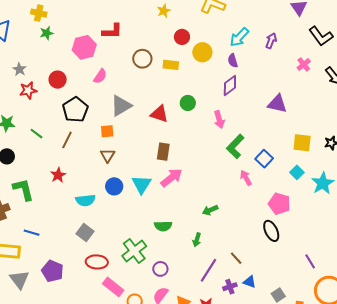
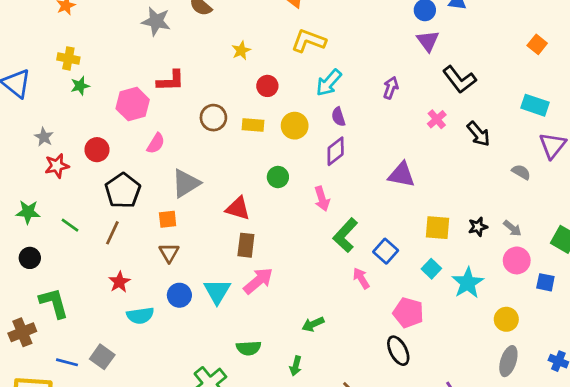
cyan arrow: (239, 37) -> (329, 83), moved
yellow circle: (202, 52) -> (295, 126), moved
red triangle: (159, 114) -> (238, 208), moved
red star: (58, 175) -> (119, 282), moved
gray square: (85, 232) -> (102, 357), moved

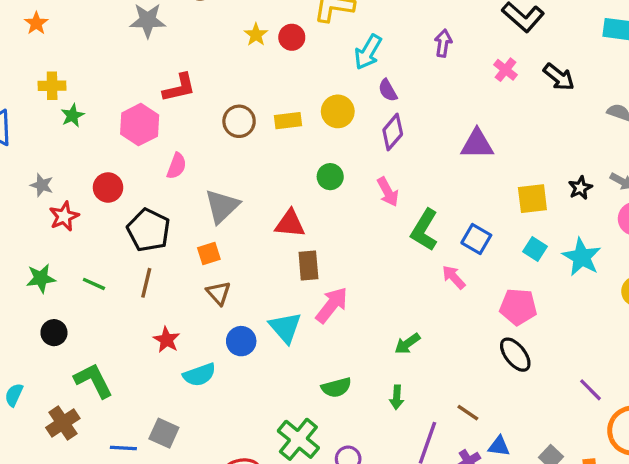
red circle: (267, 86) -> (292, 37), moved

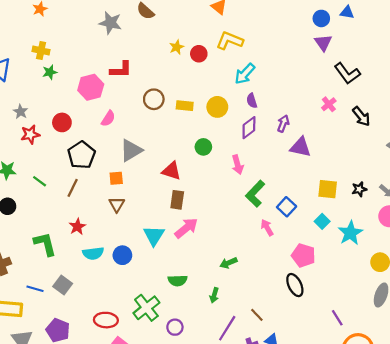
purple arrow: (443, 43) -> (283, 124), moved
blue circle: (241, 341) -> (122, 255), moved
green L-shape: (93, 380) -> (45, 244), moved

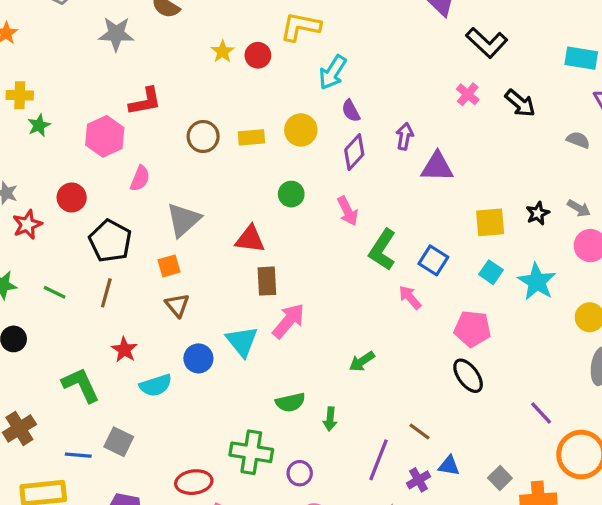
blue circle: (122, 255) -> (198, 358), moved
green arrow: (214, 295) -> (330, 419), moved
green cross: (146, 308) -> (251, 452), turned -32

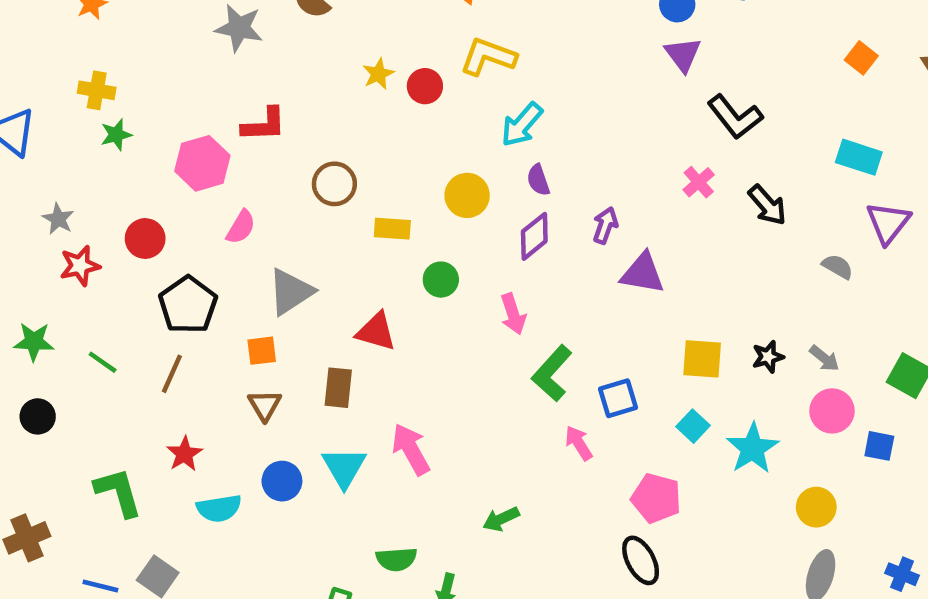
yellow rectangle: (251, 137) -> (392, 229), moved
blue square: (433, 260) -> (618, 398), turned 32
brown rectangle: (267, 281) -> (338, 388), moved
pink arrow: (289, 321) -> (411, 449), turned -78

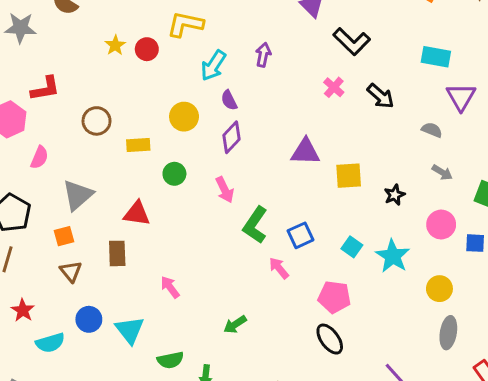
purple arrow: (605, 225) -> (263, 55), moved
gray arrow: (824, 358) -> (442, 172), moved
yellow square: (702, 359) -> (349, 176), moved
pink arrow: (411, 449) -> (170, 287), size x0.7
cyan triangle: (344, 467) -> (130, 330), moved

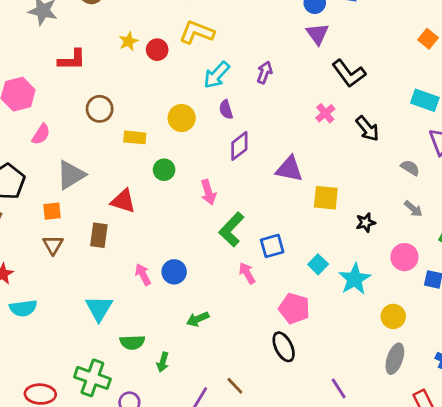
red L-shape: (45, 89) -> (72, 60), moved
purple diamond: (232, 137) -> (239, 146), moved
blue circle: (89, 319) -> (174, 272), moved

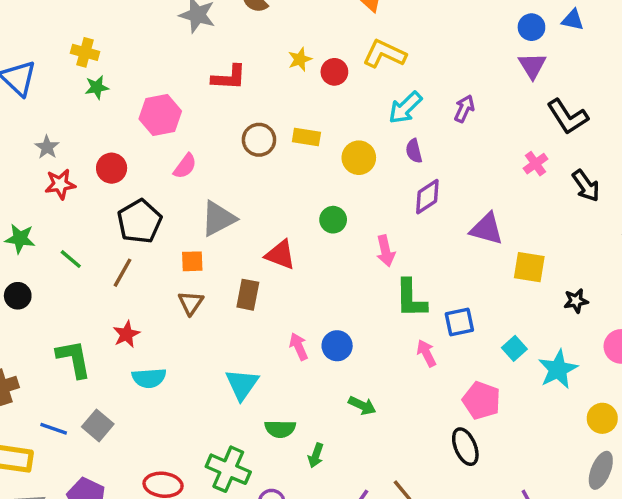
yellow rectangle: (135, 137) -> (306, 137), moved
green L-shape: (231, 229) -> (411, 298), turned -48
green arrow: (198, 319) -> (362, 406), turned -135

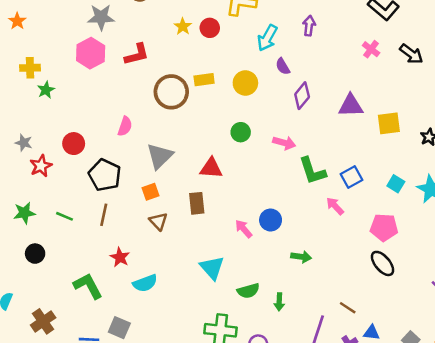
pink hexagon: (160, 115) -> (91, 53), moved
brown circle: (259, 140) -> (171, 92), size x1.4
pink arrow: (386, 251) -> (284, 143), turned -45

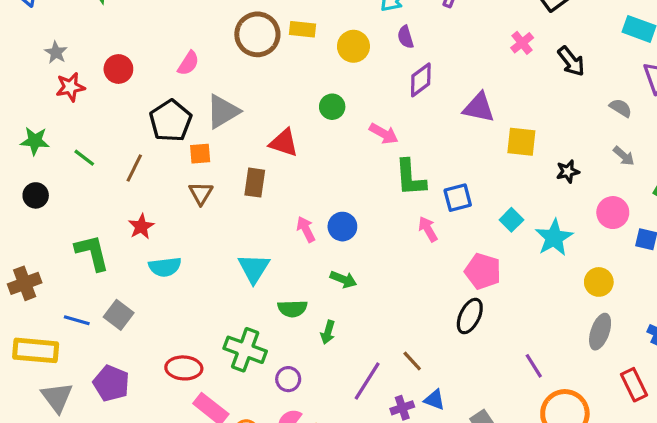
black pentagon: (105, 175) -> (171, 121), moved
green arrow: (301, 257) -> (343, 279), moved
black ellipse: (382, 263) -> (470, 316), turned 52

